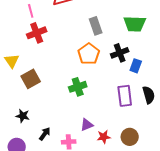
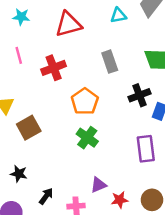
pink line: (31, 11) -> (19, 55), moved
red cross: (37, 33) -> (54, 68), moved
orange pentagon: (89, 54) -> (85, 101), moved
green cross: (78, 87) -> (87, 138), turned -36

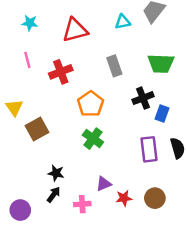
black star: (19, 174) -> (56, 173), moved

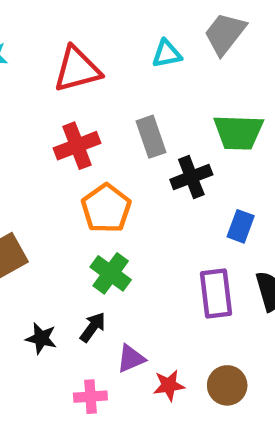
red cross: (61, 72) -> (77, 146), moved
black cross: (143, 98) -> (191, 177), moved
black arrow: (54, 195) -> (93, 327), moved

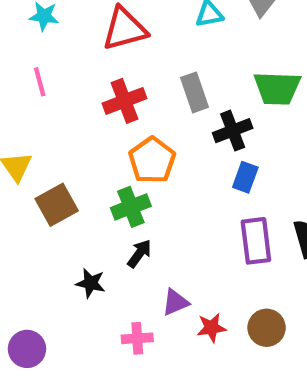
blue rectangle: (241, 226) -> (245, 177), moved
green cross: (111, 273) -> (131, 207), moved, turned 33
black arrow: (93, 327) -> (139, 254), moved

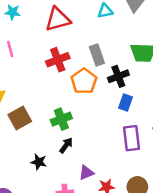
orange pentagon: (152, 160) -> (84, 81), moved

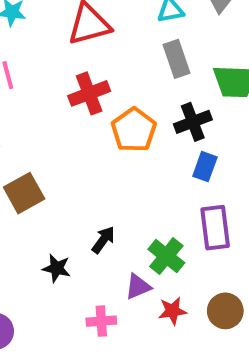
gray rectangle: (97, 55) -> (177, 59), moved
green cross: (61, 119) -> (166, 256), moved, turned -30

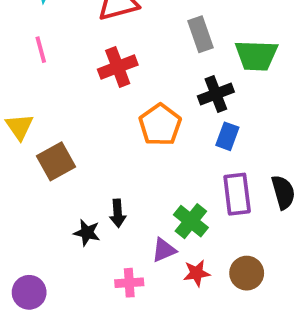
orange pentagon: (134, 130) -> (160, 125), moved
black arrow: (103, 240) -> (118, 213), moved, turned 140

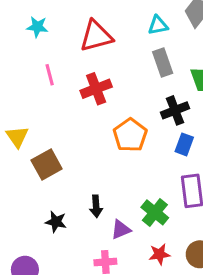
pink line: (41, 50) -> (50, 75), moved
black star: (87, 233) -> (56, 222), moved
purple triangle: (164, 250) -> (121, 230), moved

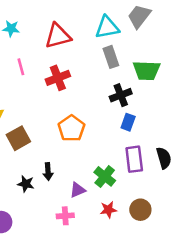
cyan triangle: (158, 25) -> (107, 27), size x1.5
orange pentagon: (130, 135) -> (71, 128), moved
black arrow: (96, 206) -> (48, 171), moved

